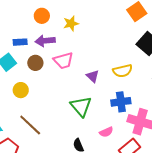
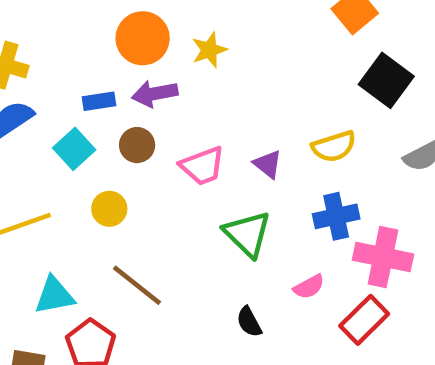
orange circle: (42, 16) -> (143, 38), size x1.5
pink trapezoid: (63, 61) -> (202, 166), moved

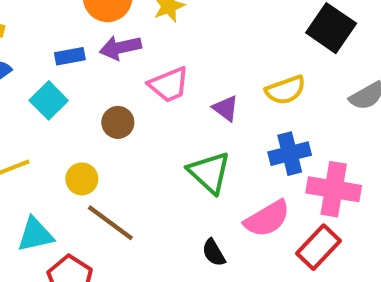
brown circle: (137, 145) -> (118, 122), moved
pink trapezoid: (202, 166) -> (169, 85), moved
yellow circle: (109, 209) -> (82, 179), moved
pink semicircle: (309, 287) -> (267, 219), size x1.6

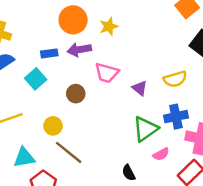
pink trapezoid: (169, 85) -> (107, 73), turned 35
green triangle: (209, 172) -> (145, 129), moved, turned 40
pink semicircle: (267, 219) -> (161, 154), size x0.6

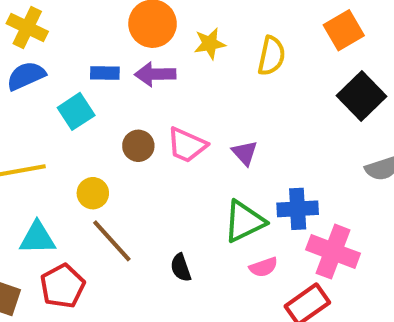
pink trapezoid: (107, 73) -> (187, 145), moved
yellow semicircle: (175, 79) -> (271, 56), moved, turned -70
black semicircle: (129, 173) -> (181, 268), moved

